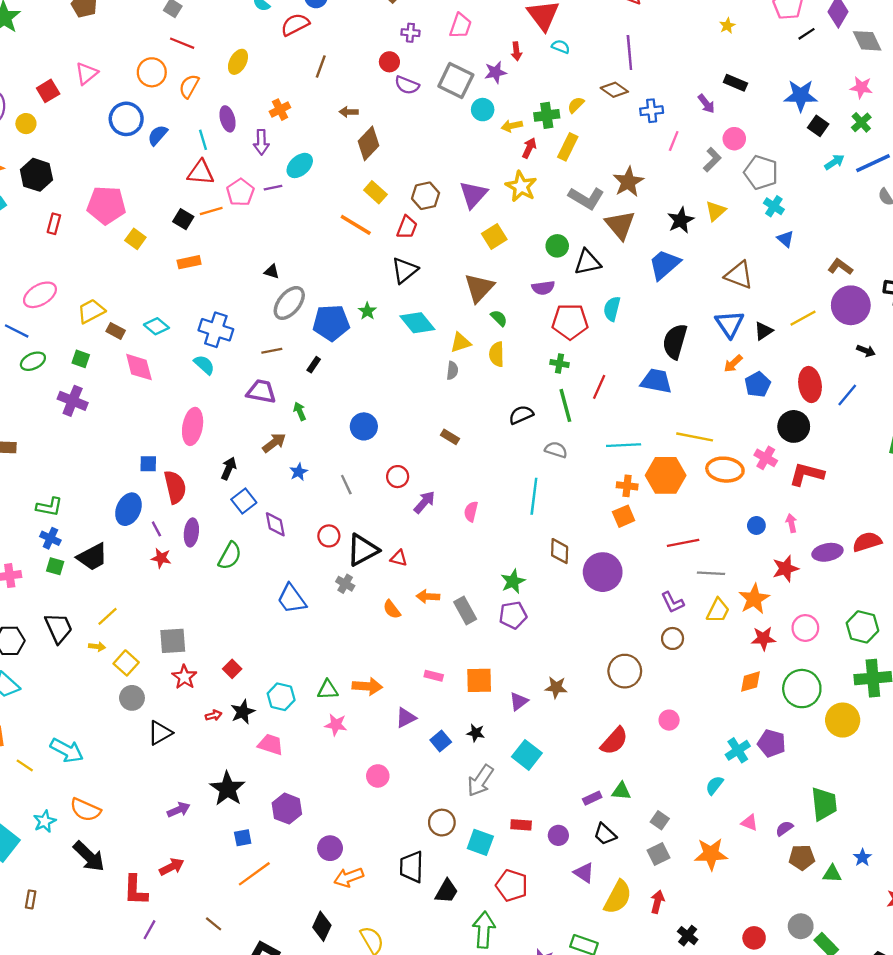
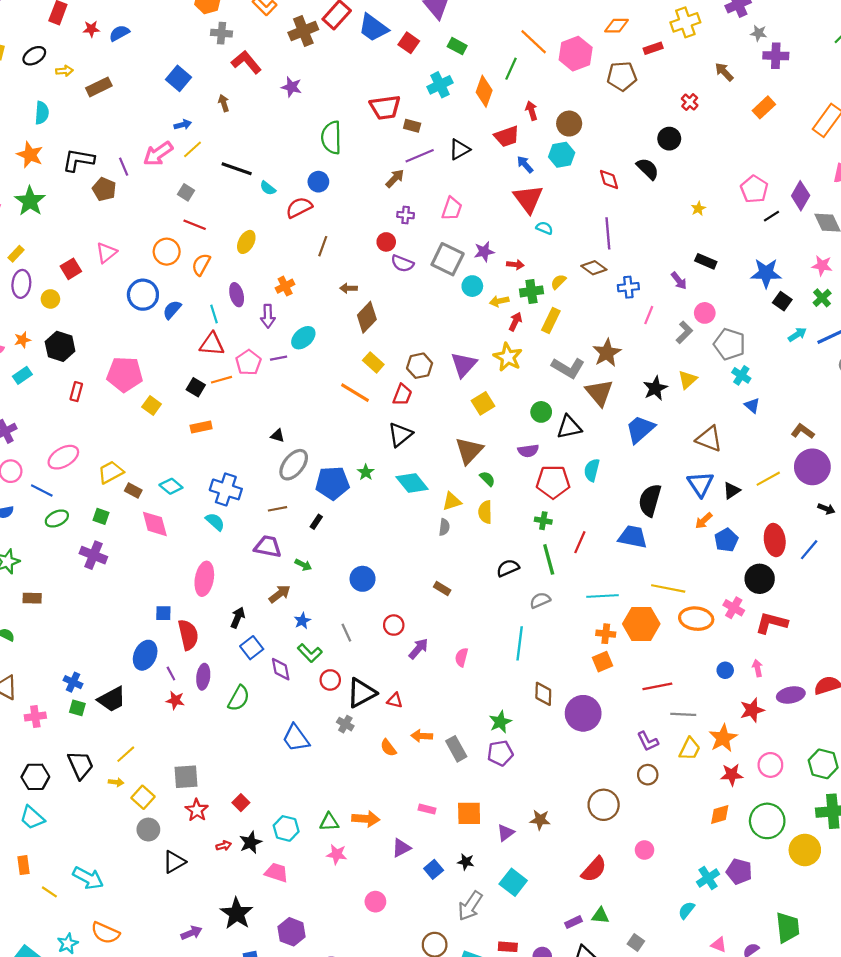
red arrow: (516, 51) -> (515, 265), moved, turned -77
green arrow: (300, 411) -> (303, 565), turned 140
gray semicircle: (556, 450) -> (540, 600), turned -42
green L-shape: (49, 507) -> (310, 653), moved, turned 35

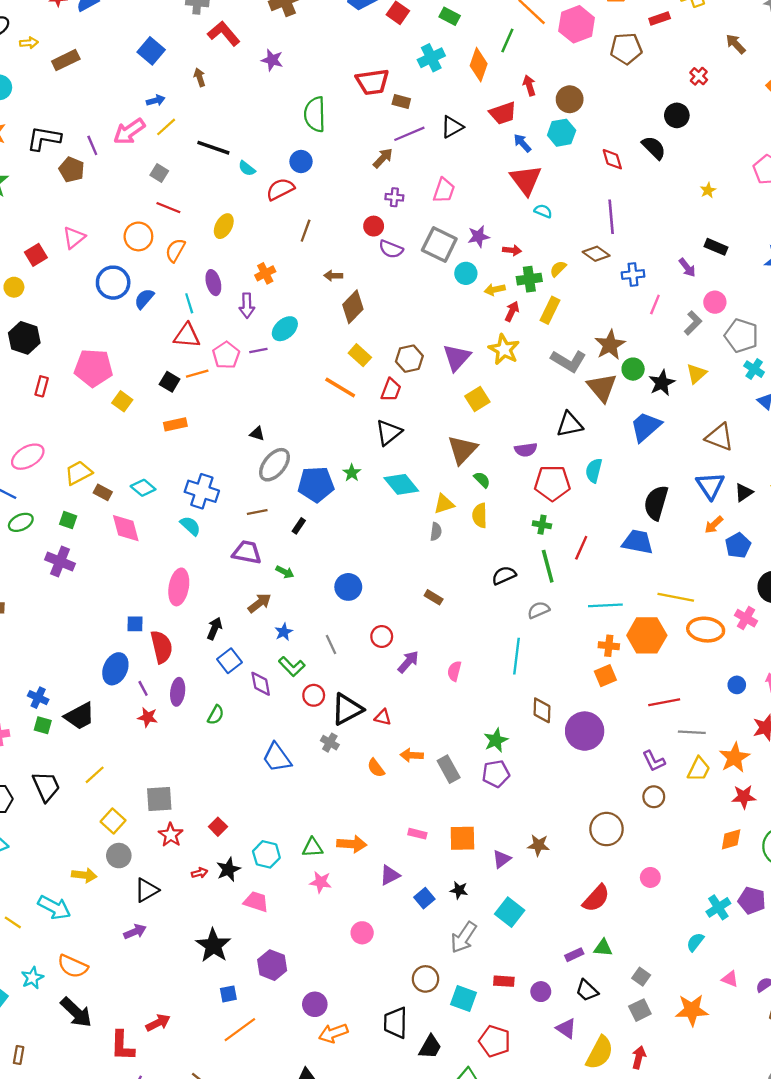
green circle: (541, 412) -> (633, 369), moved
green semicircle: (239, 698) -> (216, 715), size x0.7
yellow arrow: (116, 782) -> (84, 875), moved, size x1.5
purple arrow: (191, 933) -> (135, 932), moved

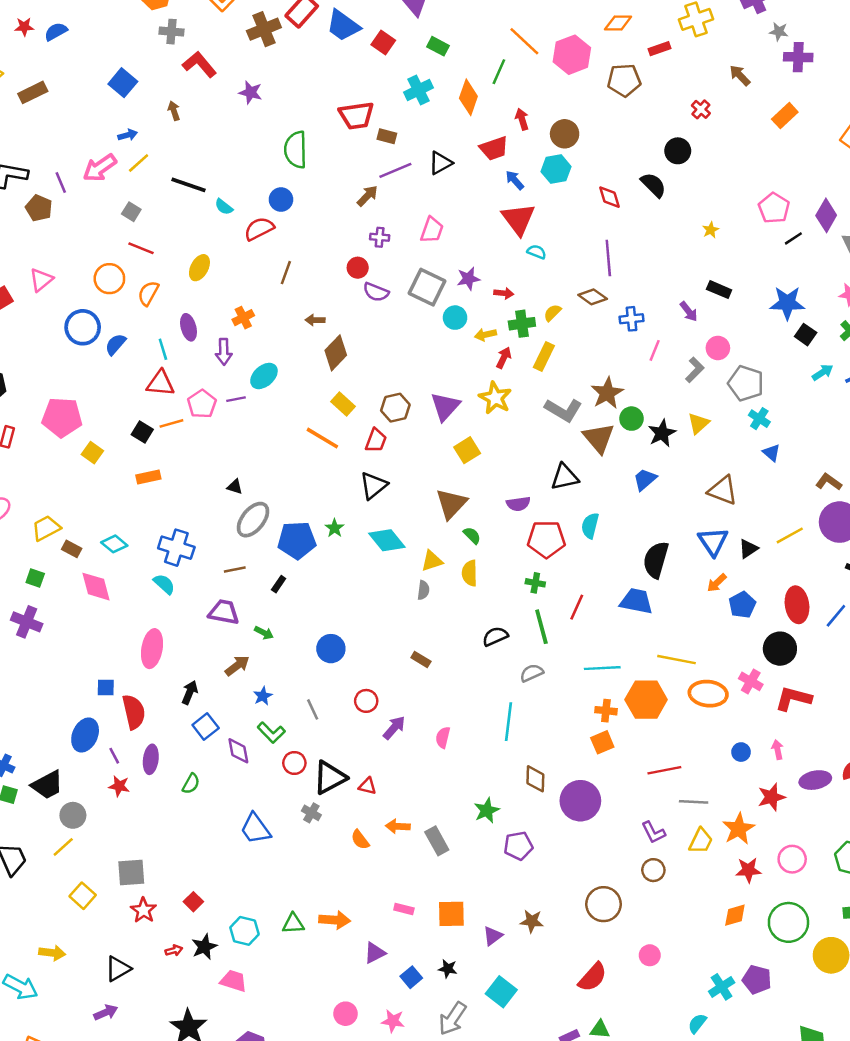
blue trapezoid: (646, 427) -> (645, 479), size x0.7
purple pentagon: (496, 774) -> (518, 846), moved
gray circle: (119, 856) -> (73, 815), moved
pink star: (321, 882) -> (393, 1021), moved

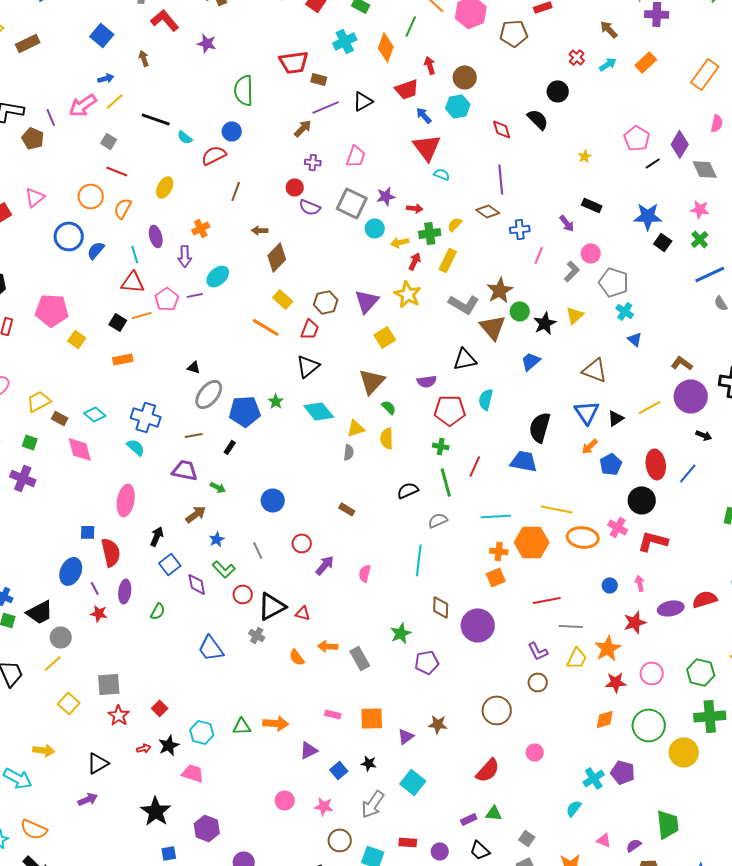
cyan arrow: (823, 372) -> (608, 64), moved

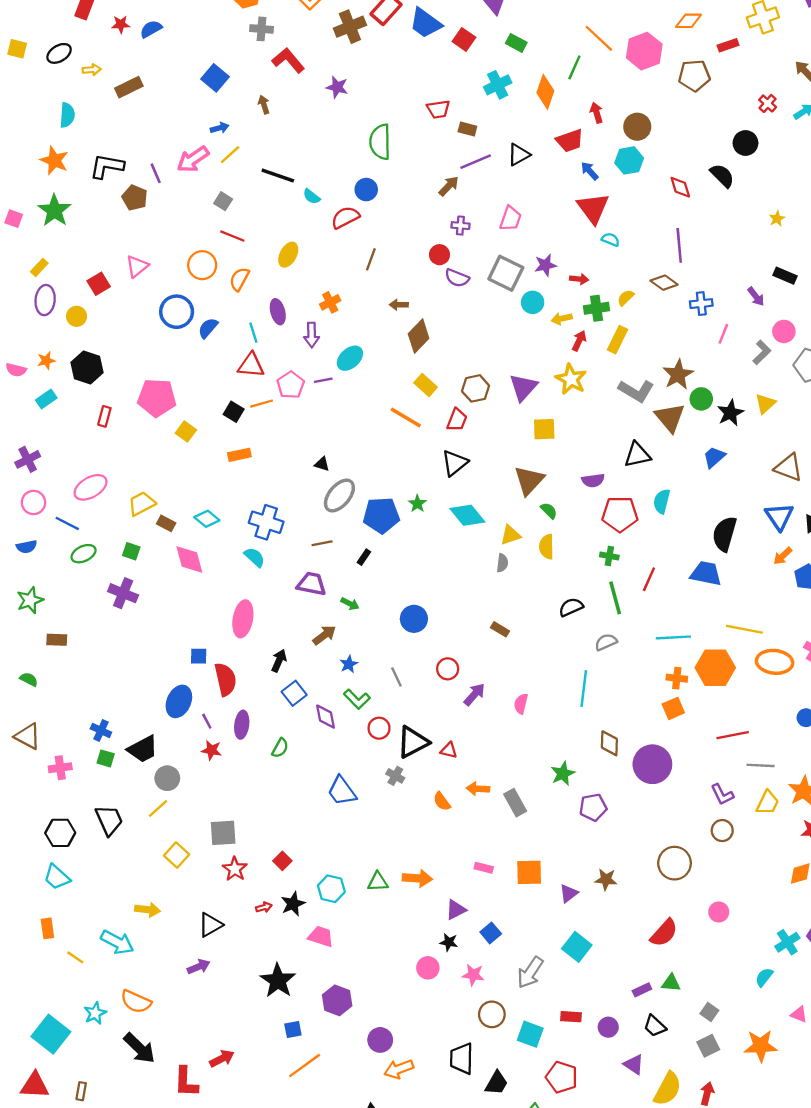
red trapezoid: (294, 62) -> (438, 109), size x0.7
yellow square: (385, 337) -> (544, 429), turned 30
black star: (369, 763) -> (449, 942), moved

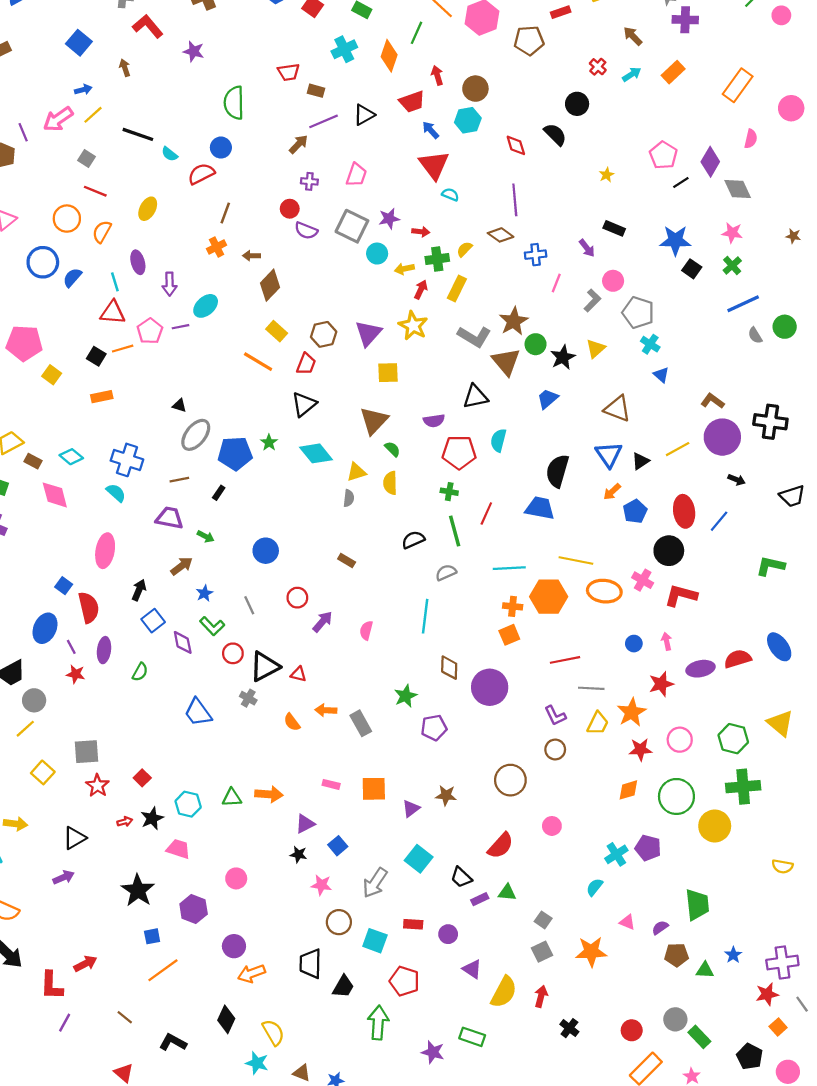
orange cross: (330, 302) -> (217, 247), moved
blue square: (199, 656) -> (64, 586), turned 35
pink circle: (428, 968) -> (236, 878), moved
black trapezoid: (655, 1026) -> (461, 877), moved

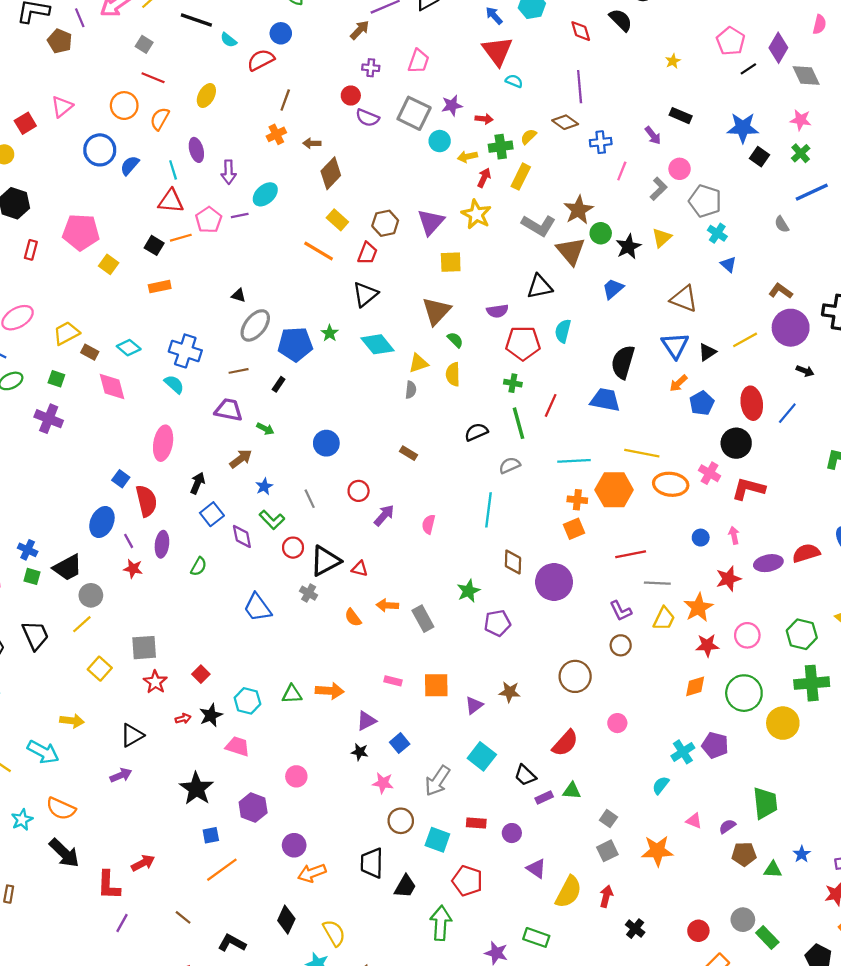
gray semicircle: (755, 335) -> (782, 224), moved

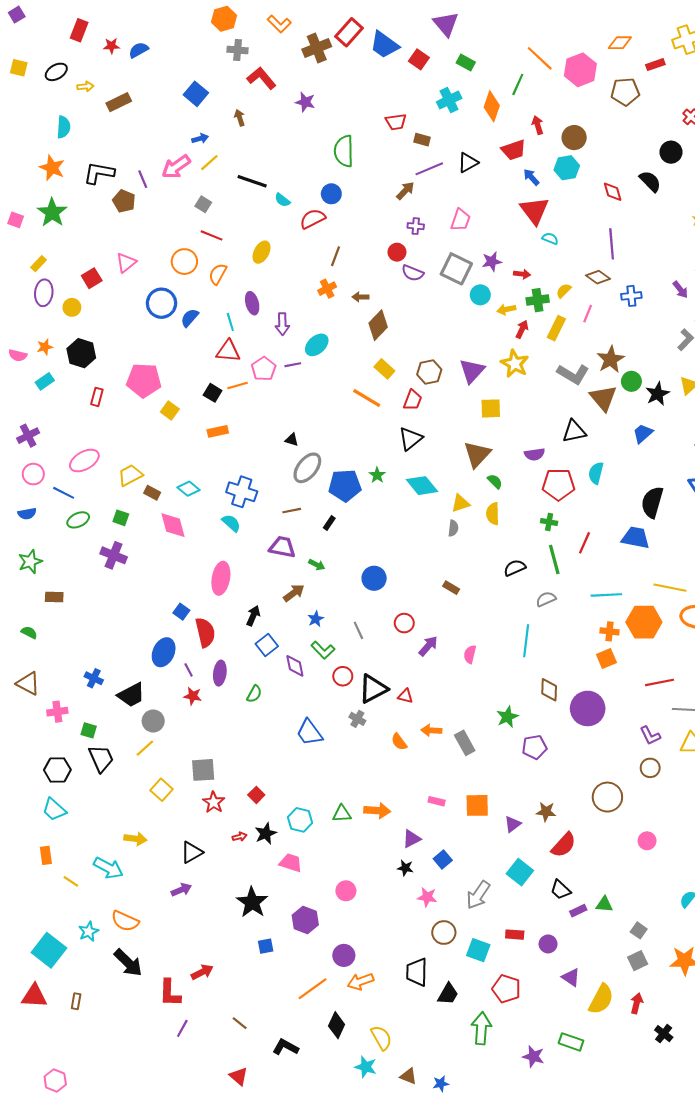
pink line: (622, 171) -> (588, 314), moved
green square: (32, 576) -> (89, 730), moved
red semicircle: (565, 743) -> (564, 845), moved
orange line: (222, 870) -> (313, 989), moved

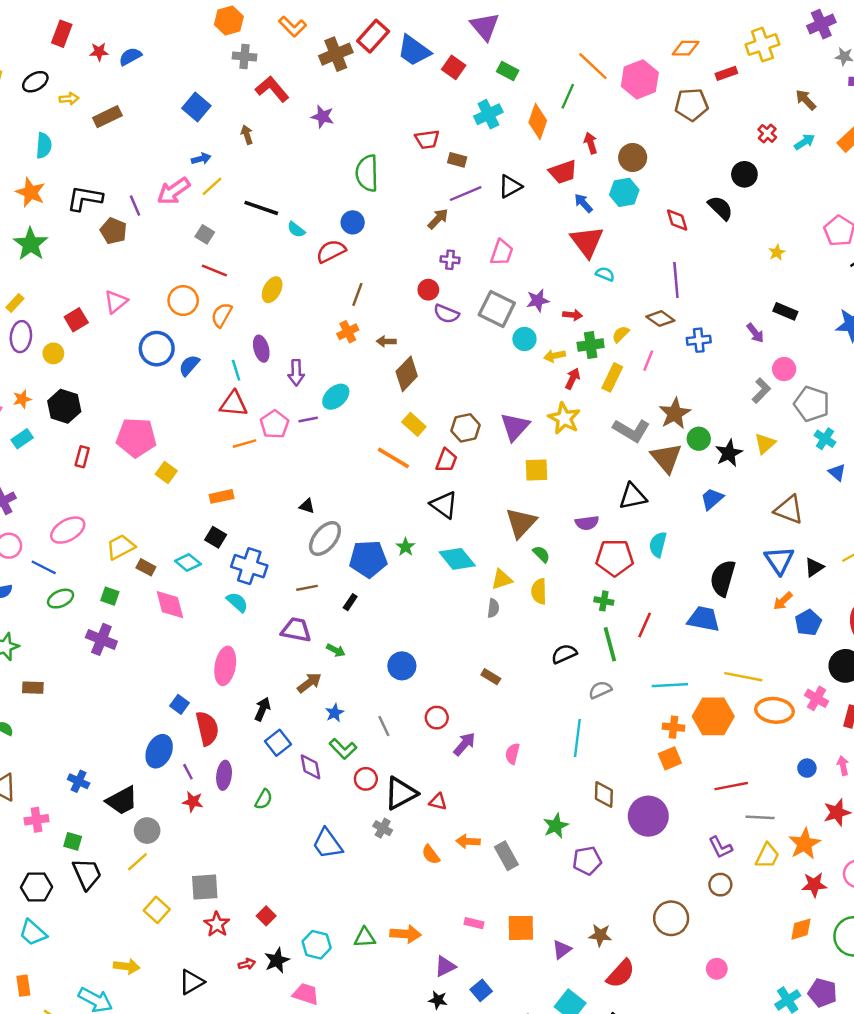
black square: (213, 393) -> (216, 537), moved
black triangle: (411, 439) -> (444, 505), turned -45

